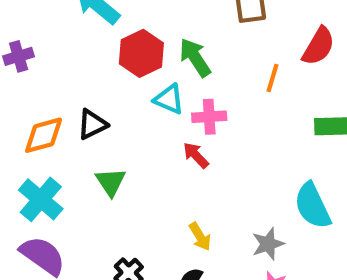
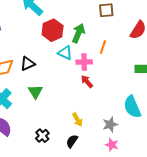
green arrow: (195, 57) -> (78, 33), turned 54
orange line: (272, 78) -> (103, 47), moved
red arrow: (196, 155) -> (87, 81), moved

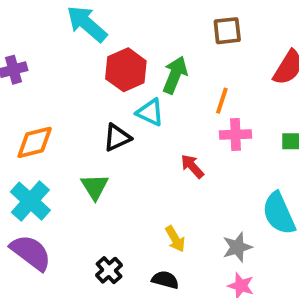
pink cross: (84, 62) -> (236, 135), moved
black triangle: (28, 64) -> (117, 138), moved
black semicircle: (72, 141) -> (165, 280), turned 72

